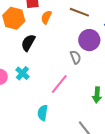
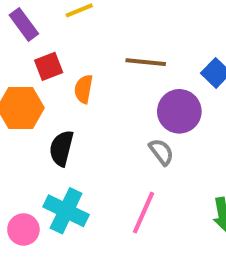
cyan cross: (22, 73) -> (66, 211), size x1.5

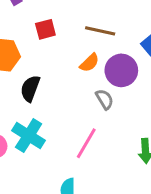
red square: (49, 66) -> (45, 29), moved
orange semicircle: (84, 89) -> (89, 63), moved, turned -150

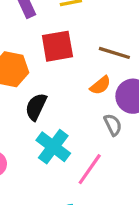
red square: (45, 29) -> (57, 46), size x1.5
cyan cross: (29, 136) -> (53, 147), moved

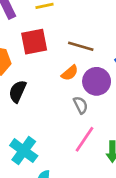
cyan cross: (53, 147) -> (24, 151), moved
pink line: (90, 169) -> (85, 139), moved

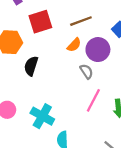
brown line: (81, 46) -> (81, 21), turned -30

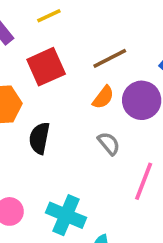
gray semicircle: (86, 71) -> (109, 143), moved

